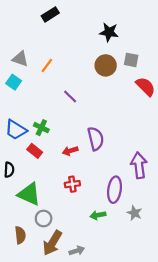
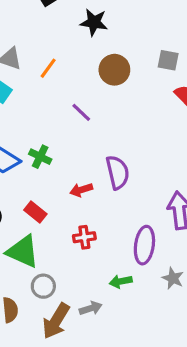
black star: (109, 32) -> (94, 22), moved
brown circle: (106, 65) -> (114, 70), moved
red rectangle: (35, 151) -> (35, 212), moved
gray arrow: (77, 251) -> (91, 308), moved

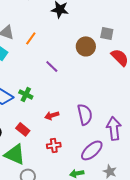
brown circle: (114, 70) -> (86, 46), moved
purple semicircle: (118, 172) -> (85, 114), moved
purple ellipse: (144, 245) -> (92, 150), turned 40

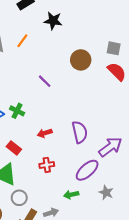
gray square: (107, 33) -> (114, 48), moved
orange line: (31, 38) -> (22, 41), moved
purple arrow: (114, 128) -> (110, 147), turned 60

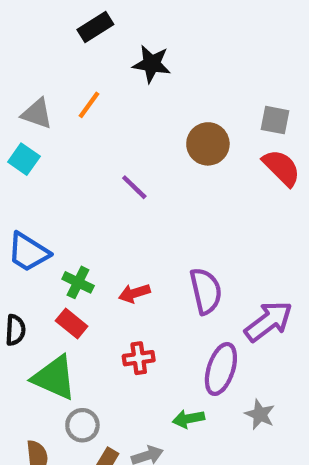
green cross: (17, 111) -> (78, 282), moved
purple ellipse: (87, 170) -> (221, 369), turned -30

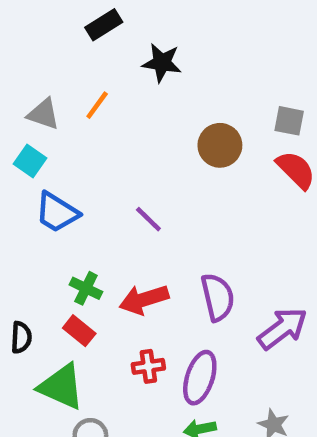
purple line: (134, 187) -> (148, 219), moved
blue trapezoid: (28, 252) -> (57, 212), moved
red arrow: (134, 293) -> (144, 299), size x1.5
purple ellipse: (221, 369) -> (200, 378), moved

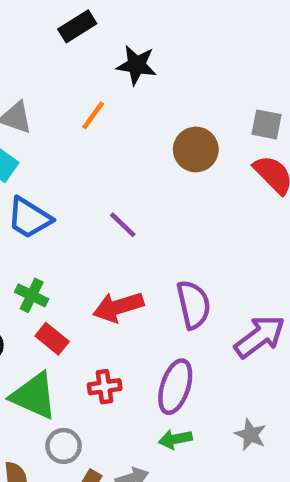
orange line: (97, 105) -> (93, 115), moved
green cross: (86, 288) -> (32, 295), moved
red cross: (148, 366) -> (105, 387), moved

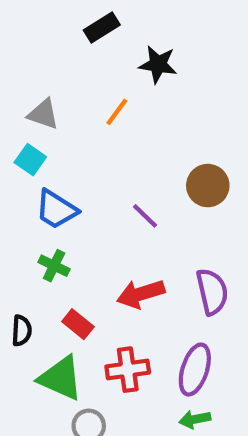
brown circle: (196, 149) -> (208, 186), moved
green cross: (32, 295) -> (54, 266), moved
red cross: (105, 387) -> (128, 370), size x1.4

